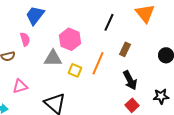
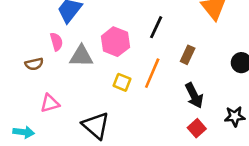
black line: (109, 22) -> (156, 27), moved
gray triangle: (53, 58) -> (81, 56), moved

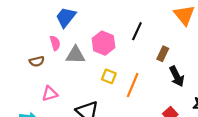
orange line: (152, 73) -> (133, 85), moved
black arrow: (194, 95) -> (177, 76), moved

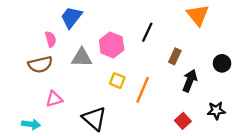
pink semicircle: (55, 43) -> (51, 39), moved
brown semicircle: (37, 61) -> (40, 64), size x1.5
black arrow: (177, 76) -> (190, 81), turned -132

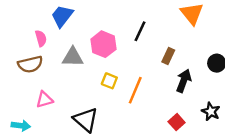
black star: (216, 110) -> (211, 111), turned 30

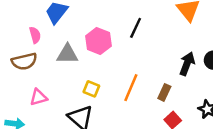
brown rectangle: (168, 56) -> (164, 92), moved
yellow square: (109, 81) -> (91, 89), moved
black arrow: (184, 81) -> (187, 64), moved

